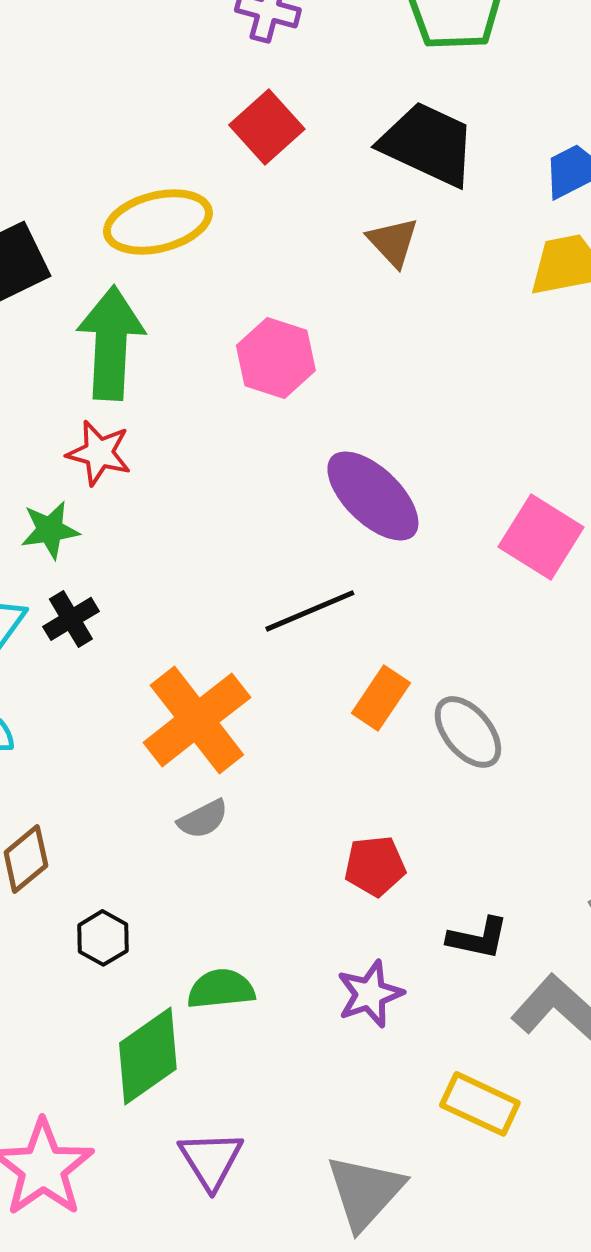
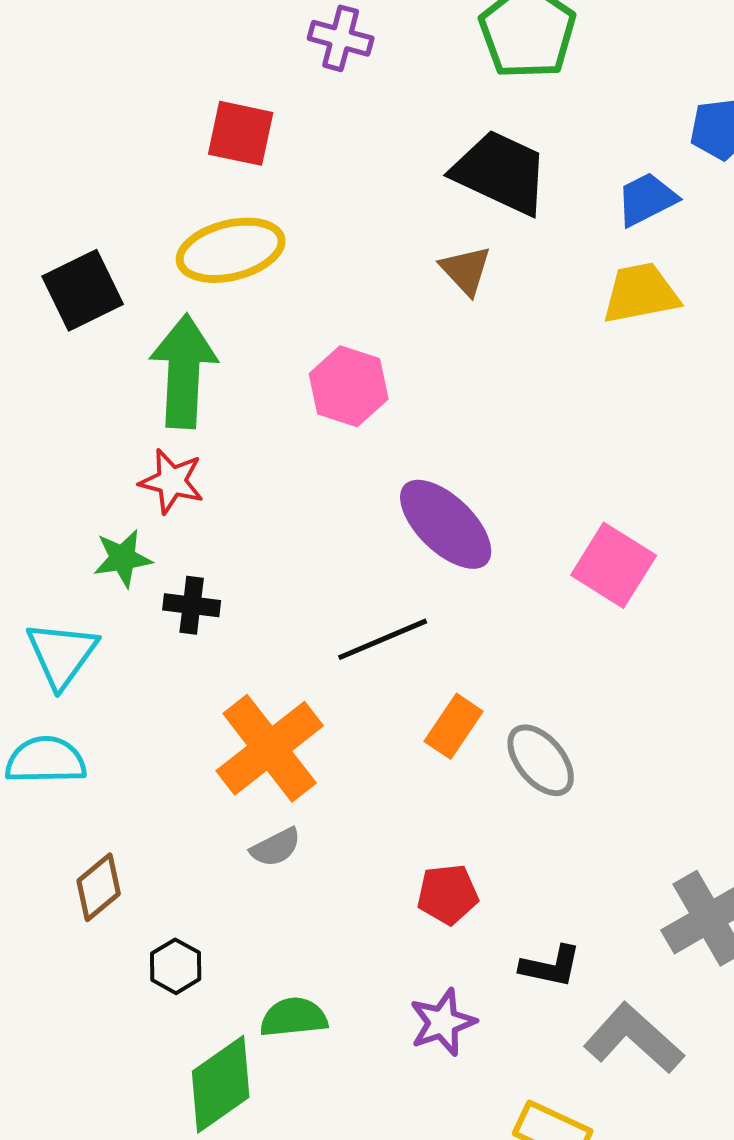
red square: (267, 127) -> (241, 133), moved, turned -36
black cross: (71, 619) -> (192, 605), moved, turned 38

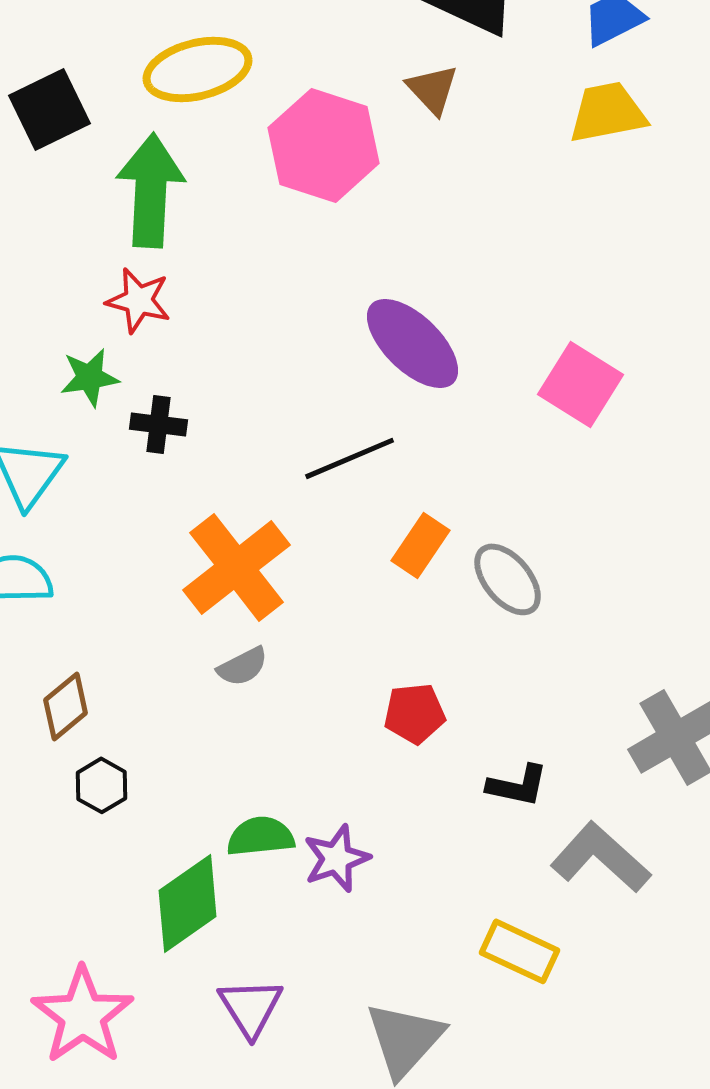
pink hexagon: (349, 386) -> (324, 145), moved, size x1.4
black hexagon: (176, 966) -> (102, 785), moved
purple star: (443, 1022) -> (337, 858), moved

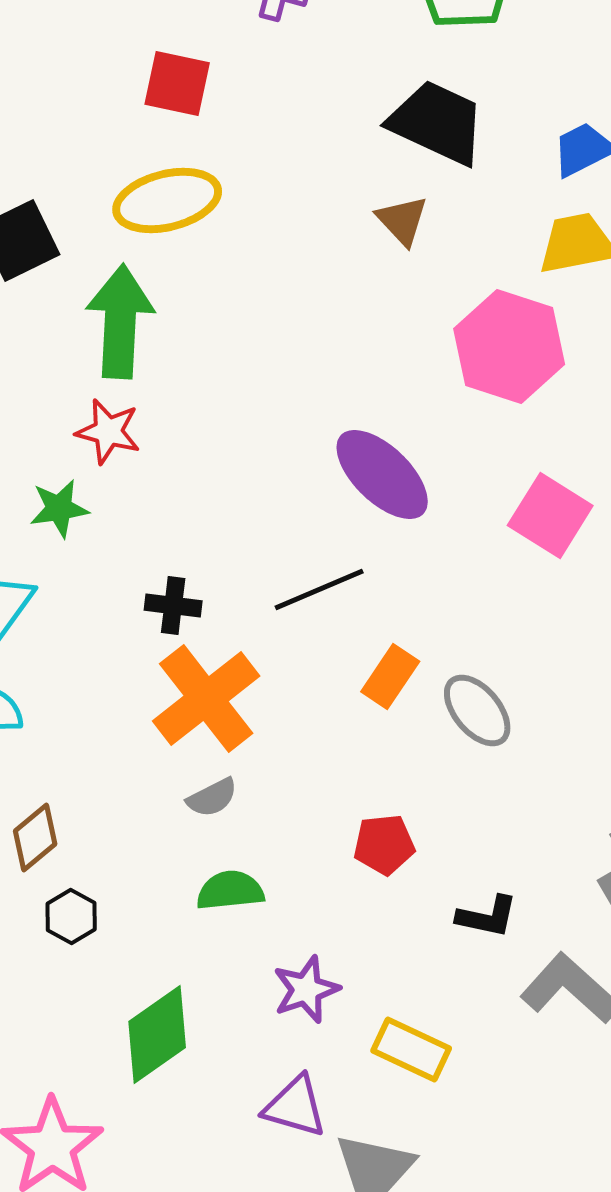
pink hexagon: (324, 145) -> (509, 346), moved
black cross: (159, 424) -> (173, 606), moved
green semicircle: (261, 836) -> (230, 890), moved
yellow rectangle: (520, 951) -> (411, 1050), moved
purple triangle: (251, 1007) -> (295, 1106), moved, turned -42

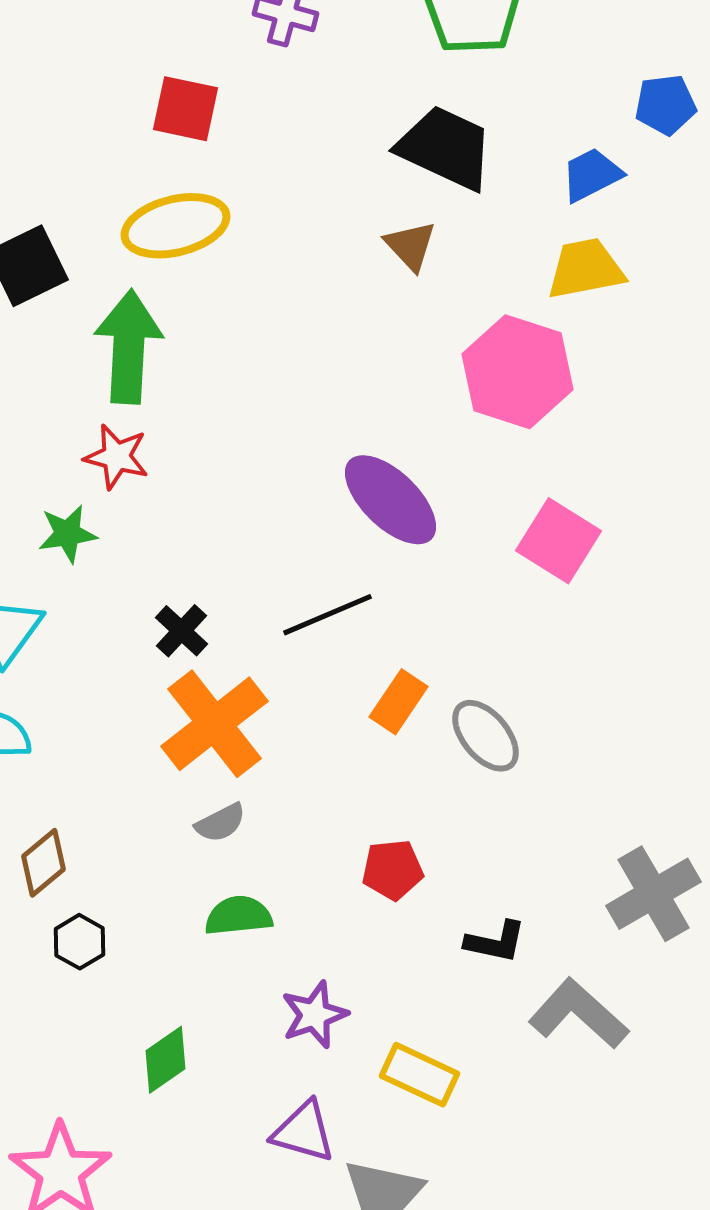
black cross: (173, 606) -> (182, 631), turned 36
green diamond: (157, 1034) -> (166, 1060), size x0.7

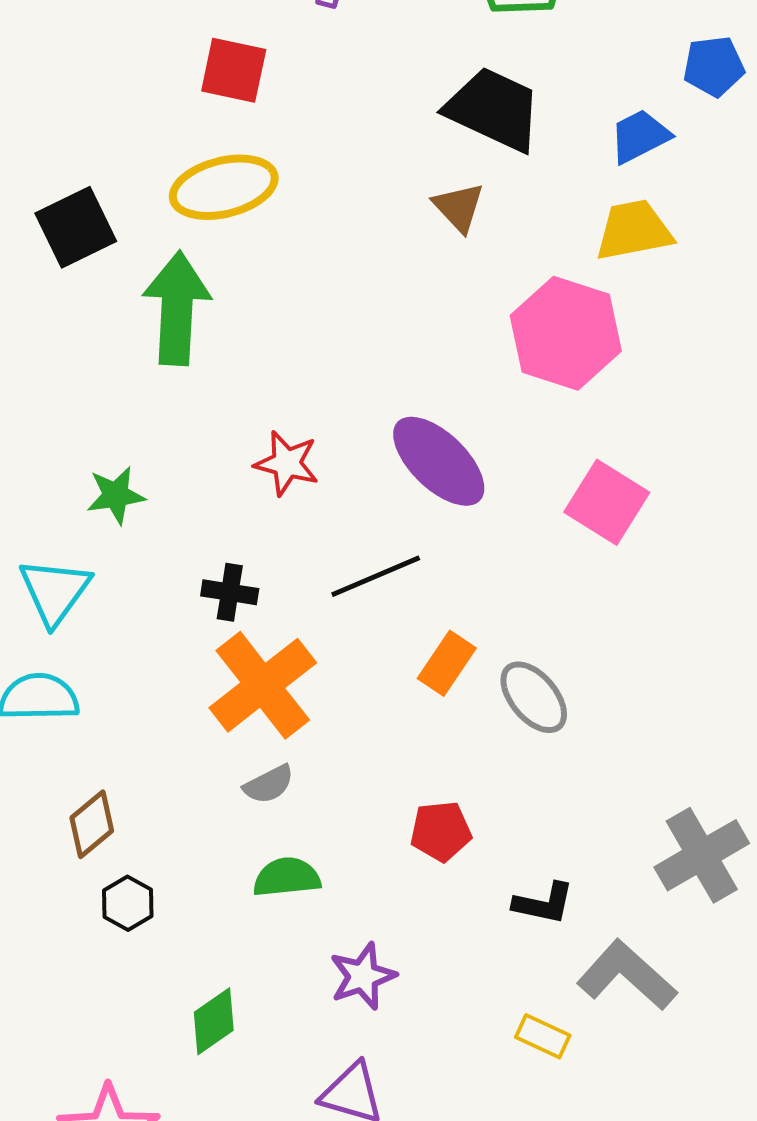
red star: (116, 457) -> (287, 463), moved
black cross: (182, 631) -> (230, 592), turned -34
yellow rectangle: (420, 1075) -> (543, 1036), moved, size x0.7

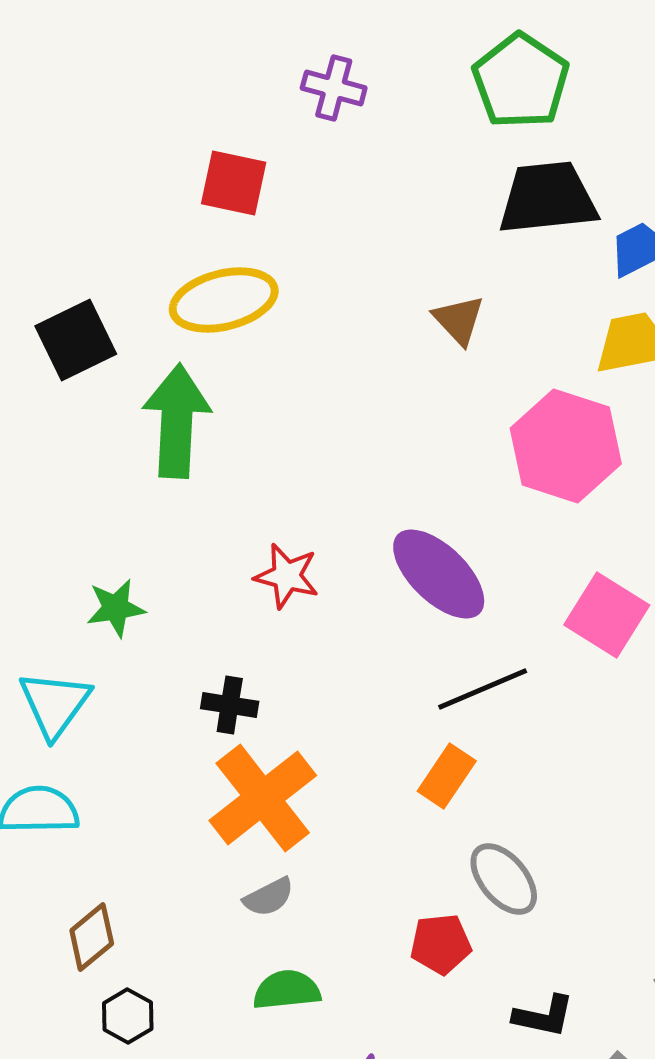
black trapezoid: (494, 109) -> (548, 198), moved, turned -31
black line: (376, 576) -> (483, 689), moved
gray ellipse: (534, 697) -> (504, 879), moved

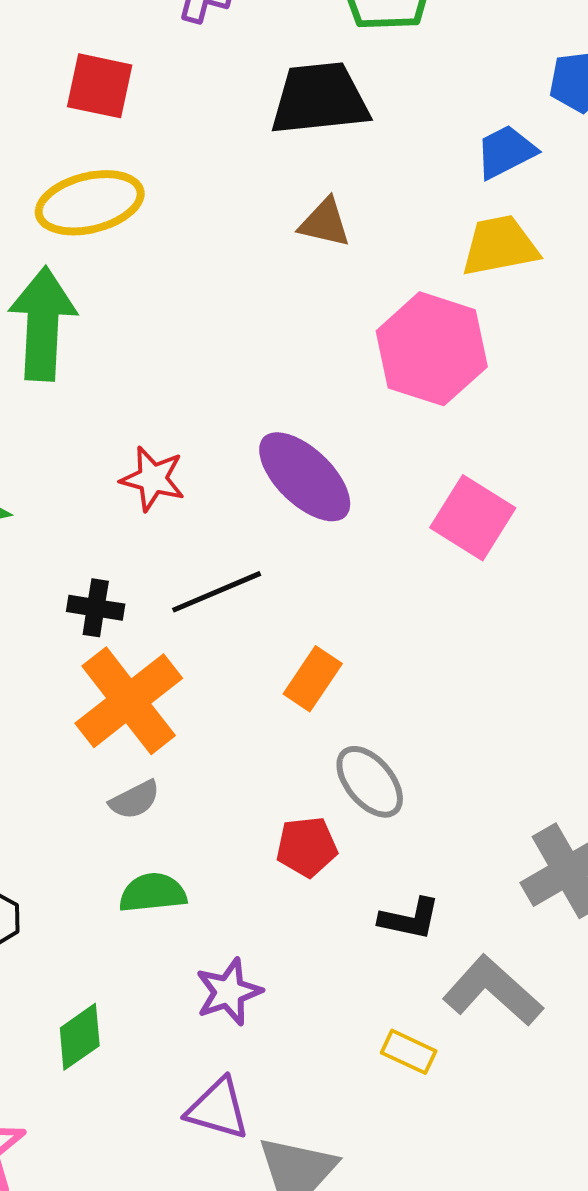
black trapezoid: (548, 198) -> (320, 99), moved
brown triangle: (459, 320) -> (325, 223), turned -34
black line: (483, 689) -> (217, 592), moved

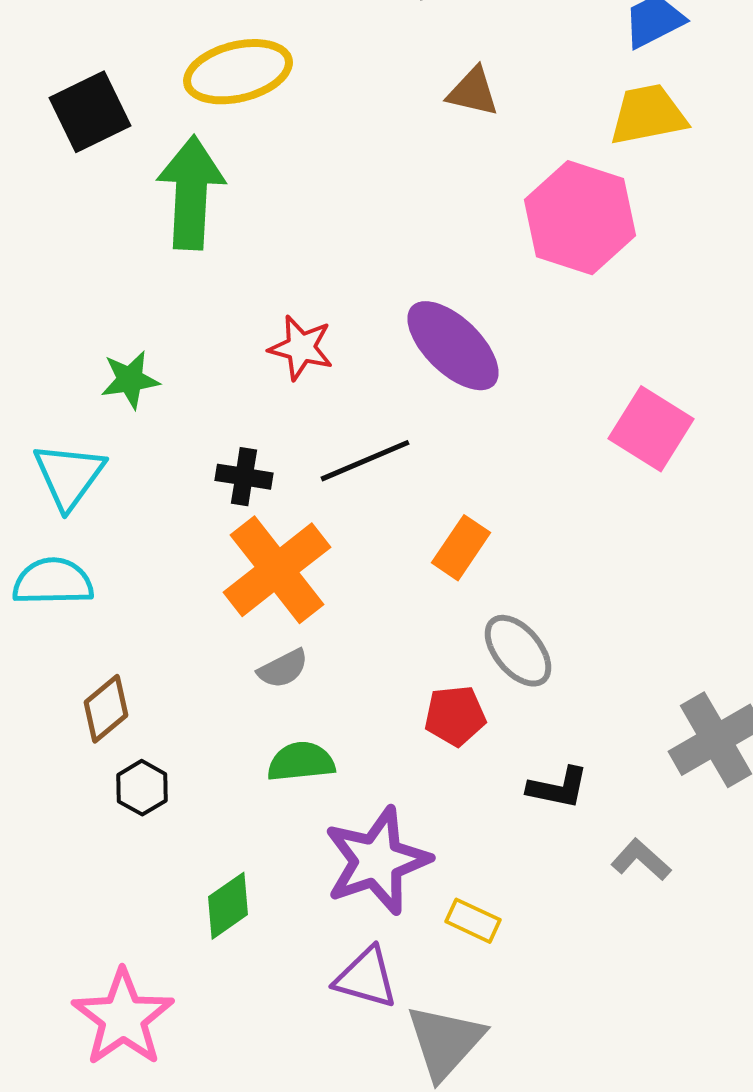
pink square: (473, 518) -> (651, 429), moved
gray L-shape: (493, 991) -> (641, 860), size x0.6
purple star: (229, 992) -> (377, 861), size x1.6
yellow rectangle: (409, 1052) -> (473, 921), moved

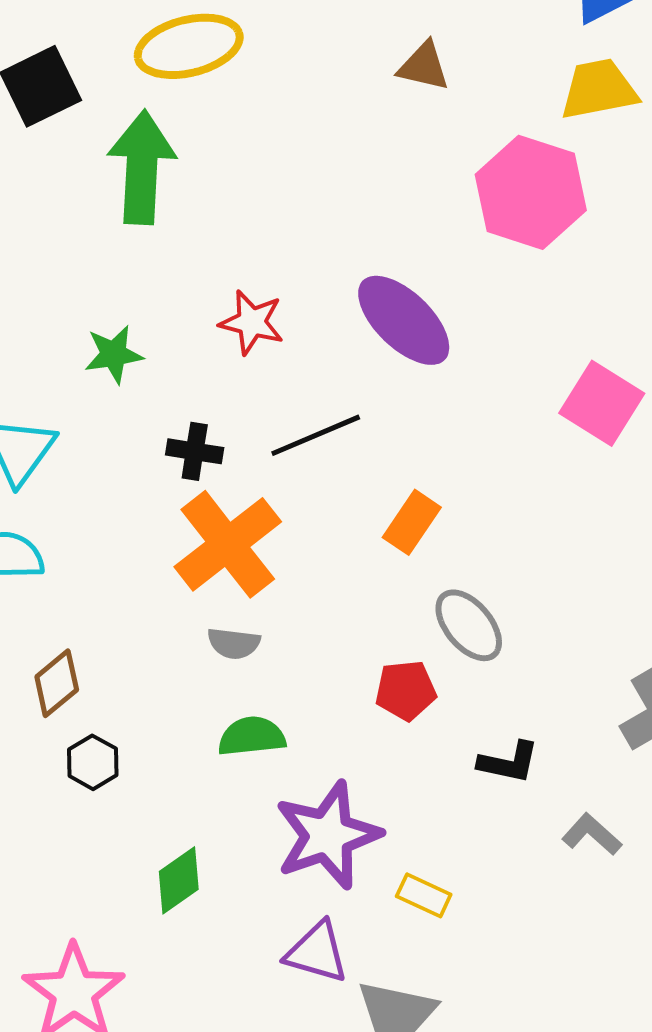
green star: (130, 380) -> (114, 354), moved
gray semicircle: (283, 669) -> (234, 643), turned 34

